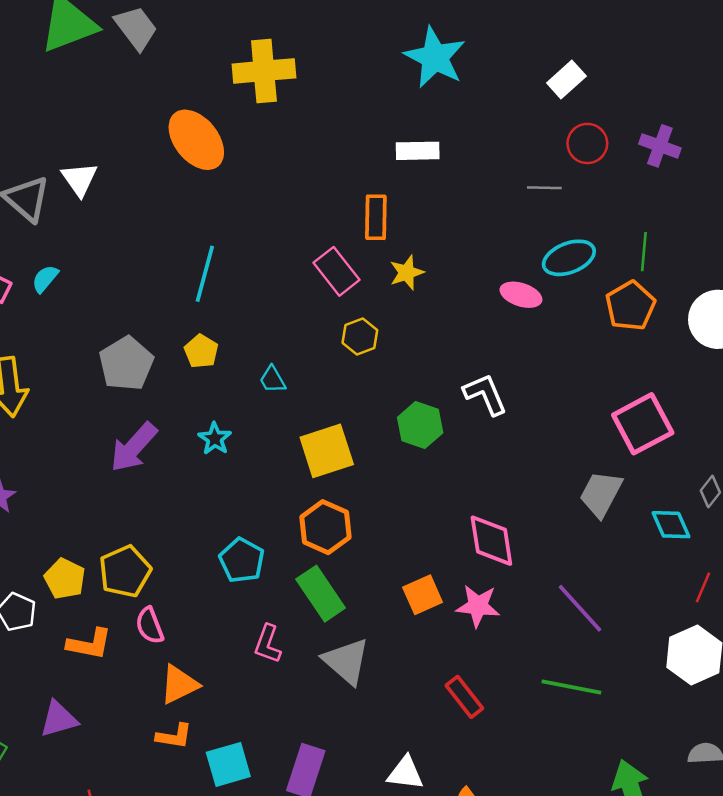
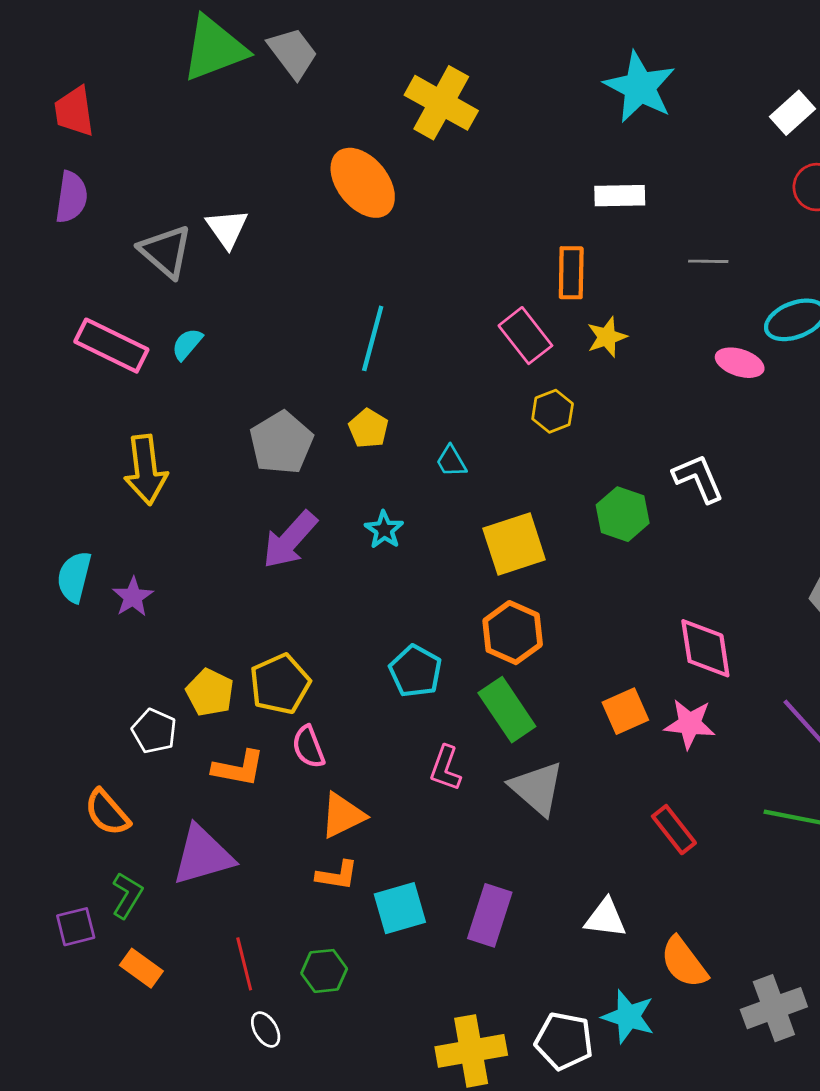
yellow cross: (264, 71) -> (441, 103), turned 34
gray line: (544, 188) -> (708, 261), moved
purple triangle: (59, 719) -> (203, 855), size x1.4

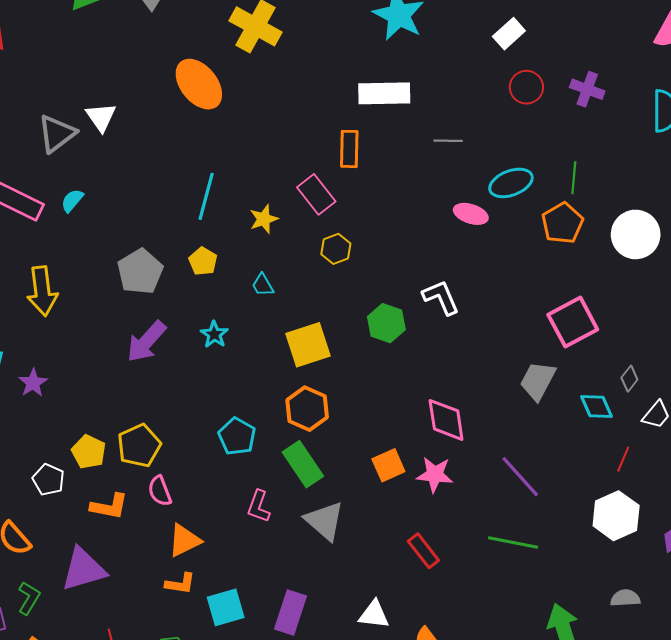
white rectangle: (620, 196) -> (384, 93), size x1.4
gray triangle: (166, 251) -> (57, 134), turned 42
yellow star: (607, 337) -> (264, 219), moved

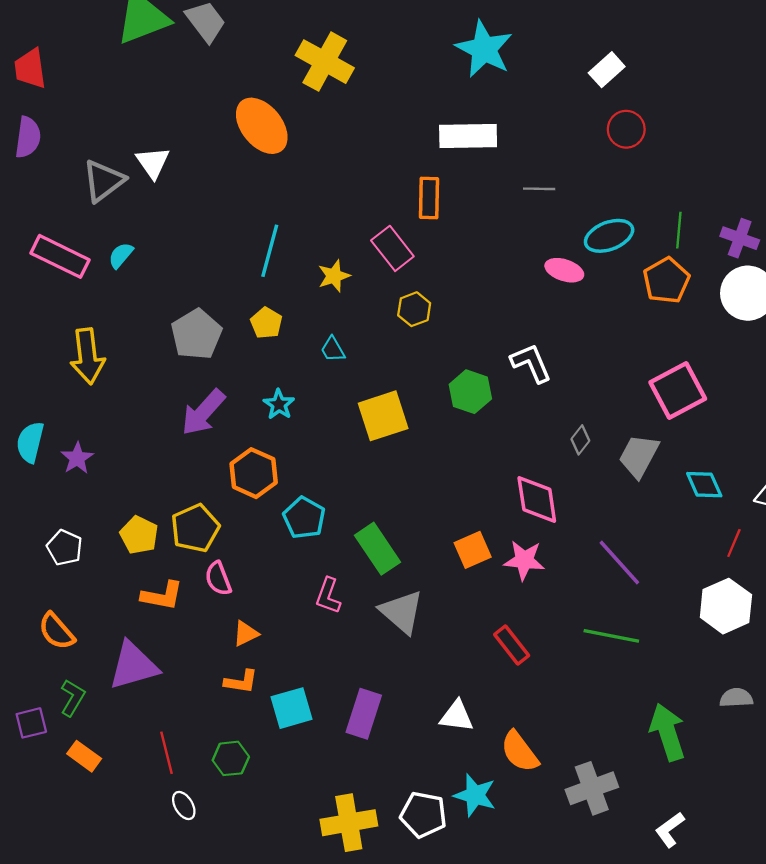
purple cross: (587, 89) -> (740, 238), moved
gray diamond: (629, 379) -> (580, 440), moved
orange hexagon: (307, 409) -> (254, 473), moved
white pentagon: (48, 480) -> (65, 548), moved
orange triangle: (184, 540) -> (246, 634), size x0.7

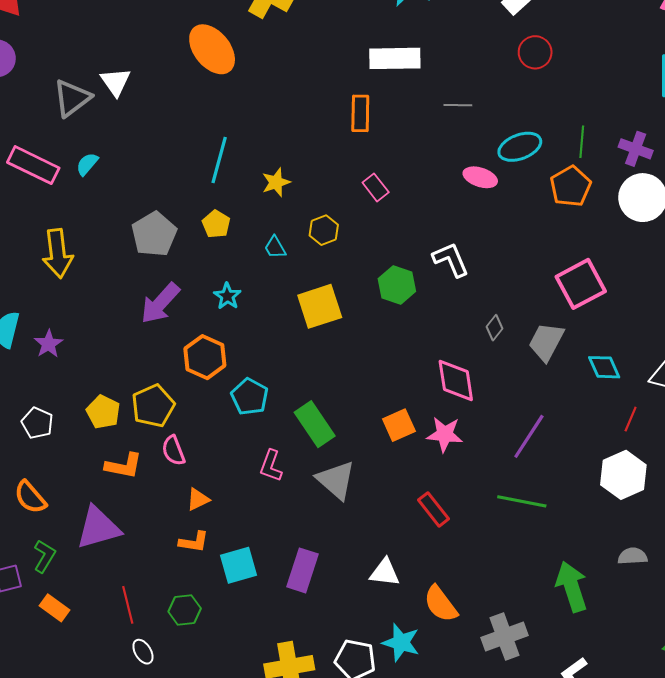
pink rectangle: (392, 248) -> (376, 187), moved, size x0.7
yellow hexagon: (414, 309) -> (324, 230), moved
purple line: (619, 562) -> (529, 436), turned 75

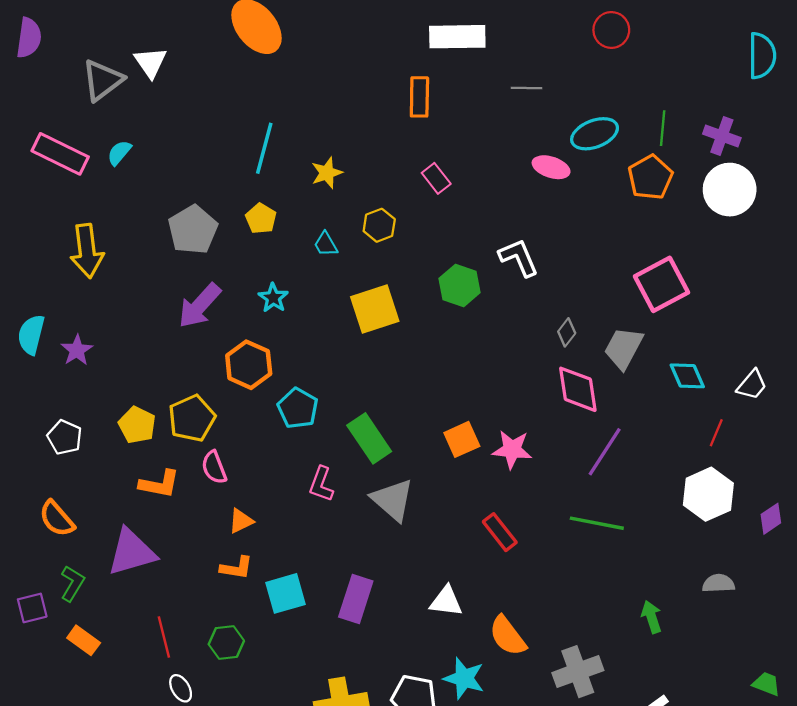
pink diamond: (456, 380) -> (578, 389), moved
green arrow: (572, 587) -> (651, 617), size x0.6

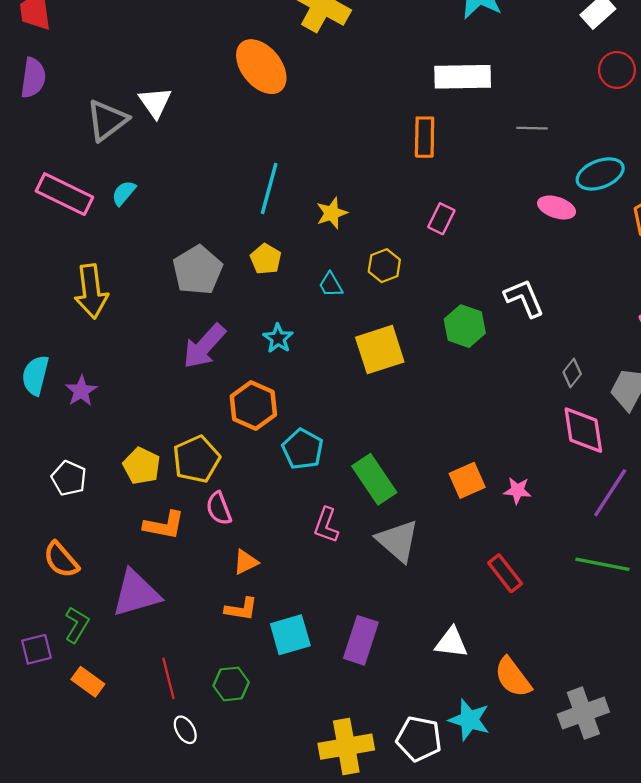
pink rectangle: (436, 178) -> (441, 219), turned 64
pink star: (512, 450) -> (517, 490), size x0.7

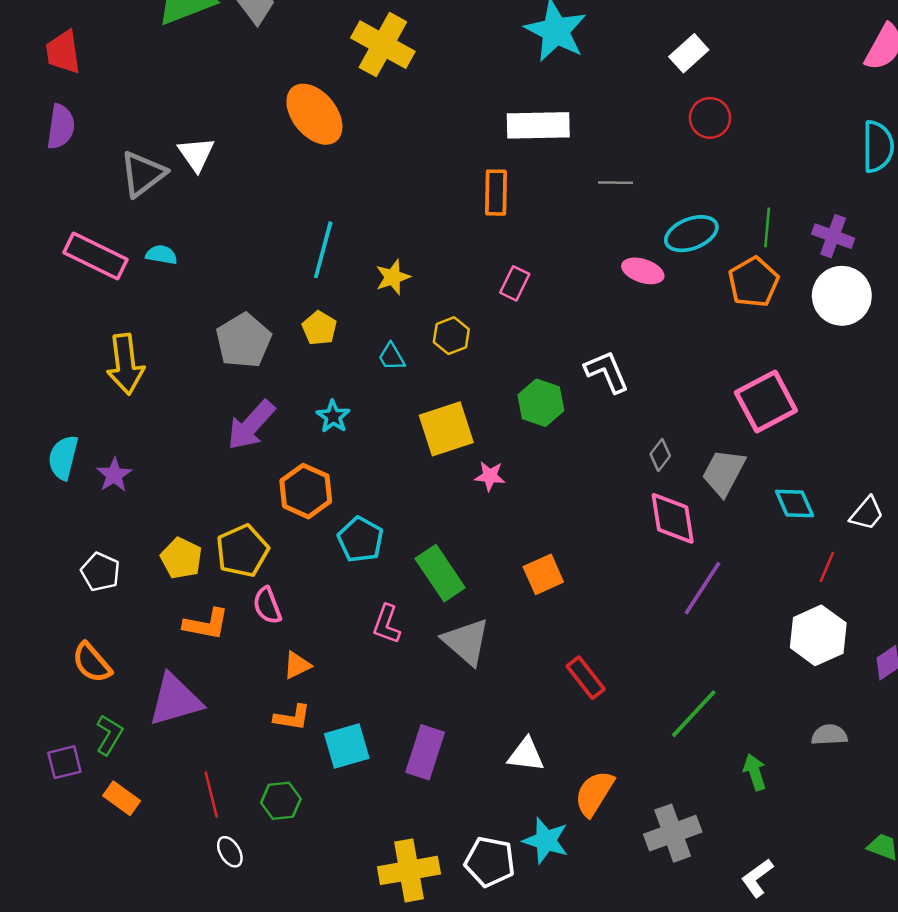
cyan semicircle: (124, 193) -> (161, 255), turned 60
pink star: (517, 490) -> (490, 476), moved
green line: (602, 564) -> (694, 714), moved, turned -58
orange semicircle: (513, 677) -> (594, 793), turned 69

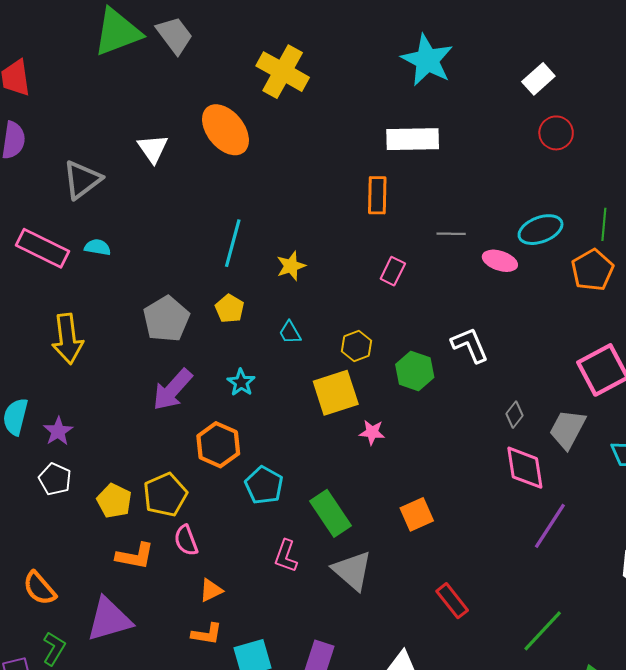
white triangle: (196, 154) -> (153, 148), moved
gray line: (615, 183) -> (451, 234), moved
yellow hexagon: (451, 336) -> (356, 346), moved
white pentagon: (101, 572) -> (55, 479), moved

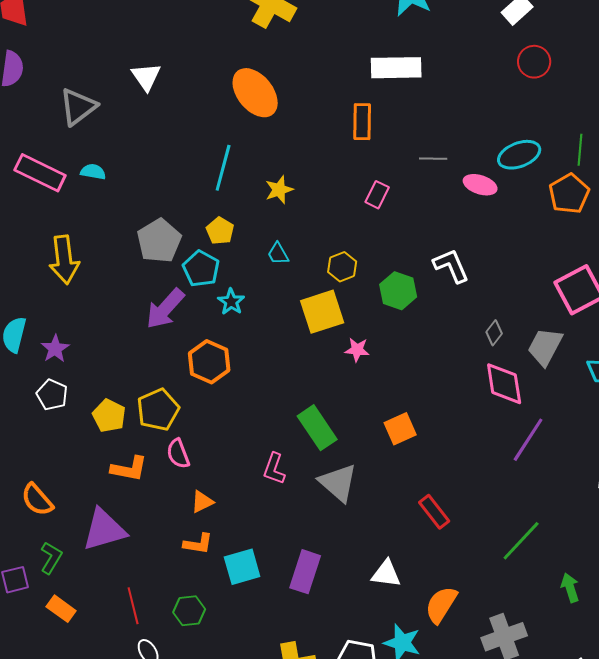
orange ellipse: (225, 130) -> (255, 93), moved
cyan pentagon: (264, 485) -> (201, 269), moved

